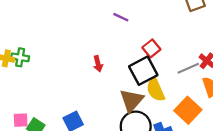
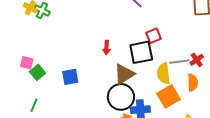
red arrow: (98, 64) -> (107, 48), moved
yellow semicircle: (156, 90) -> (164, 74), moved

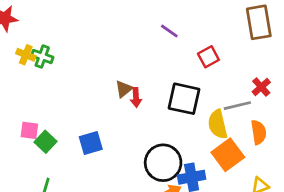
red square: (154, 36) -> (208, 57), moved
black square: (141, 52) -> (184, 99), turned 30
red cross: (197, 60) -> (261, 87), moved
brown triangle: (124, 74) -> (124, 89), moved, size x0.6

